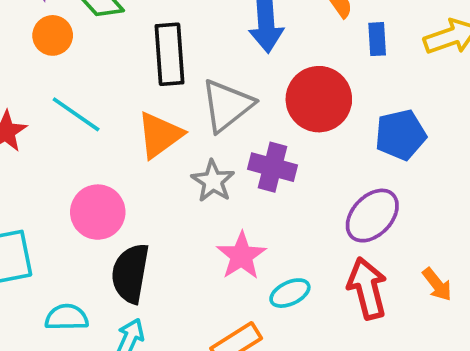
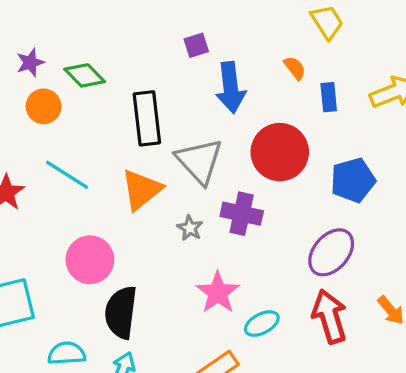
gray triangle: (227, 105) -> (199, 161), turned -32
gray star: (213, 181) -> (190, 228), size x0.7

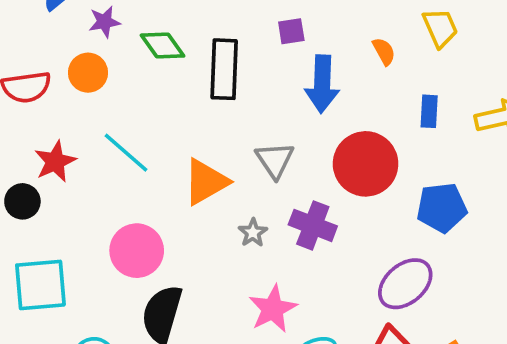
orange semicircle: (295, 68) -> (384, 51), moved
orange circle: (44, 106) -> (88, 73), moved
black rectangle: (147, 118) -> (224, 69), moved
gray triangle: (199, 161) -> (275, 160), size x0.7

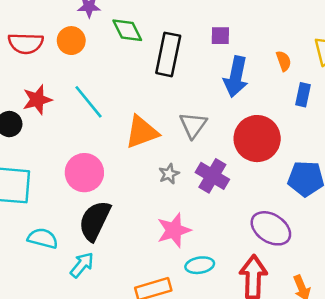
blue rectangle: (429, 111) -> (303, 95), moved
purple ellipse: (405, 284) -> (271, 228), turned 63

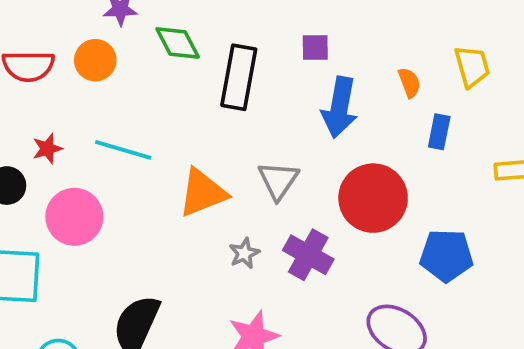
red star: (37, 100) -> (47, 149), size x0.7
cyan line: (89, 102) -> (123, 150), turned -33
pink circle: (84, 173) -> (74, 217), moved

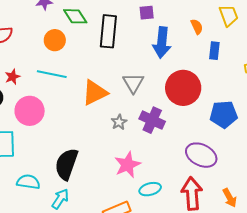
orange circle: (95, 60) -> (55, 40), moved

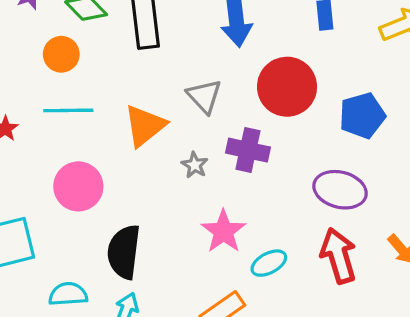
pink circle: (30, 111) -> (78, 186), moved

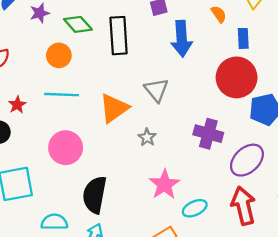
red circle: (287, 87) -> (237, 77), moved
purple cross: (248, 150) -> (208, 134), moved
purple ellipse: (340, 190) -> (247, 160), turned -60

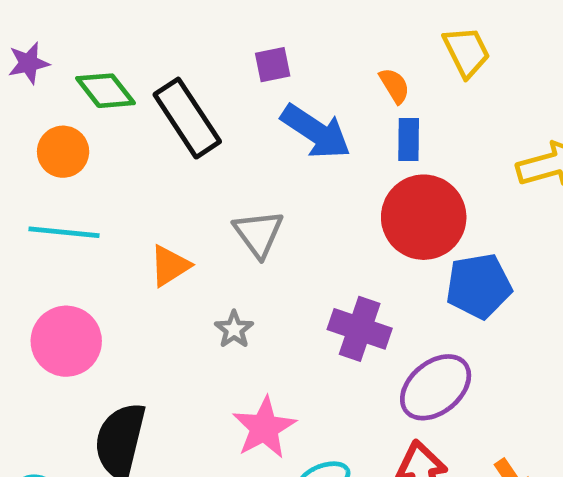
black rectangle: (119, 36) -> (187, 118), turned -33
blue rectangle: (243, 38) -> (409, 140), moved
blue arrow: (182, 39) -> (316, 132), turned -56
orange triangle: (114, 108) -> (170, 266), size x0.7

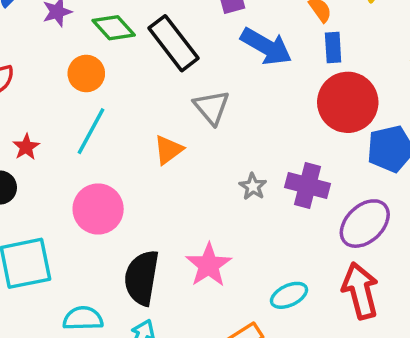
cyan line: (64, 232) -> (91, 131), turned -63
gray triangle: (258, 234) -> (211, 107), moved
gray star: (234, 329) -> (253, 186), moved
pink star: (264, 428) -> (209, 265), moved

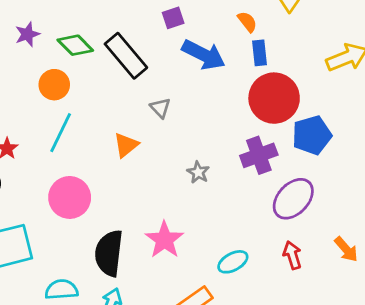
gray triangle: (211, 107) -> (160, 108), size x0.7
purple cross: (307, 186) -> (259, 155), moved, turned -32
red arrow: (360, 291) -> (292, 255), size x0.6

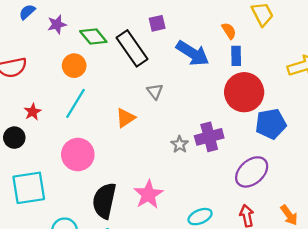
purple square: (173, 18) -> (157, 23), moved
purple cross: (259, 155) -> (209, 137), moved

